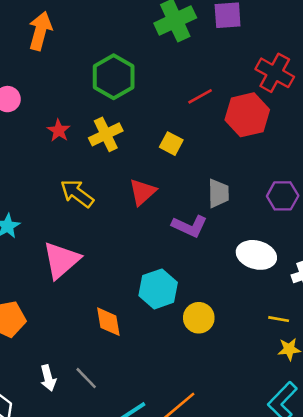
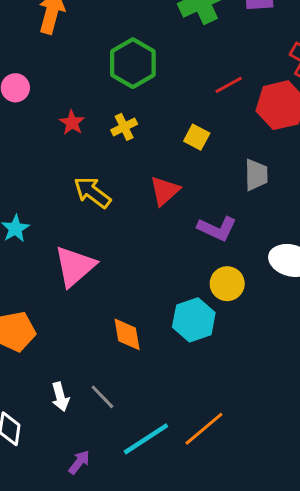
yellow cross: (106, 134) -> (124, 127), size x0.7
gray trapezoid: (218, 193) -> (256, 175), moved
cyan hexagon: (158, 289) -> (194, 320), moved
yellow circle: (199, 318) -> (227, 284), moved

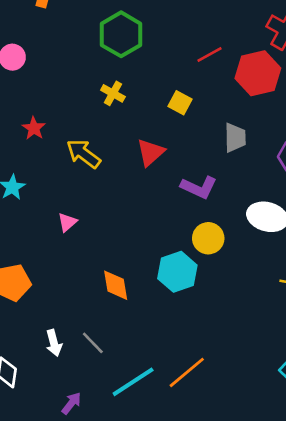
red star: (72, 123) -> (34, 128), moved
yellow cross: (124, 127) -> (113, 93), turned -35
pink triangle: (75, 266) -> (67, 222), size x0.5

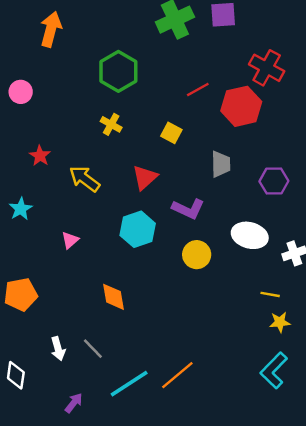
cyan hexagon: (177, 272) -> (138, 229), moved

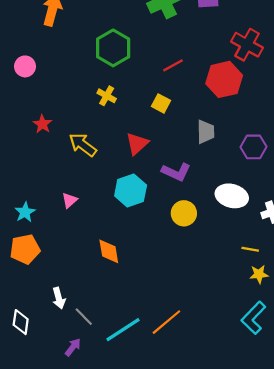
red line: (198, 89) -> (173, 65), moved
cyan star: (21, 209) -> (25, 212), moved
gray line: (93, 349) -> (84, 317), moved

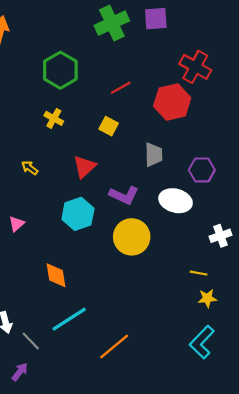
yellow arrow: (83, 145) -> (30, 168), size x0.6
white ellipse: (232, 196) -> (176, 201), moved
yellow circle: (184, 213) -> (132, 237), size x1.4
cyan line: (123, 330) -> (69, 319), moved

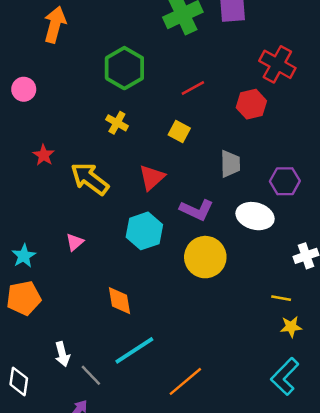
red hexagon: (172, 102) -> (251, 104), size x0.7
yellow arrow: (30, 168) -> (90, 179), size x2.0

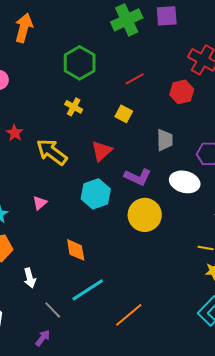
white arrow: (62, 354) -> (30, 278), moved

